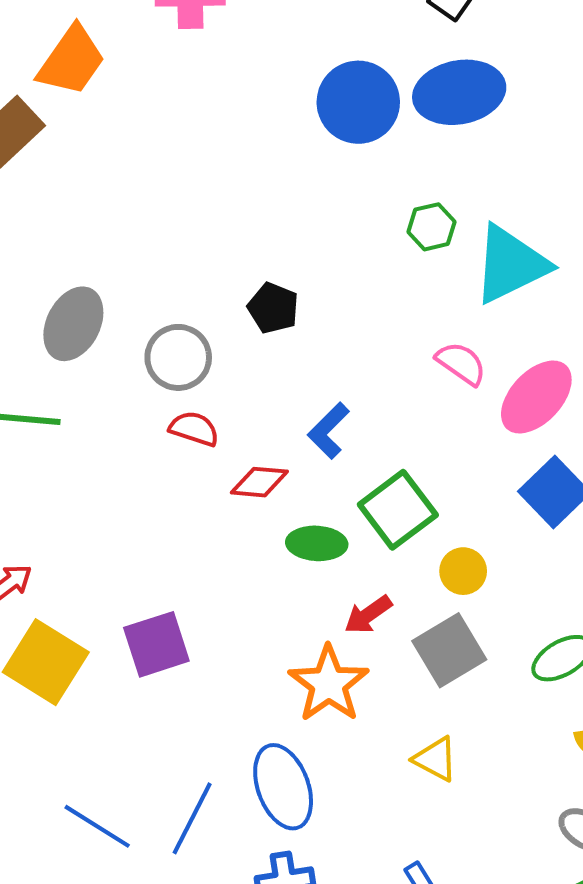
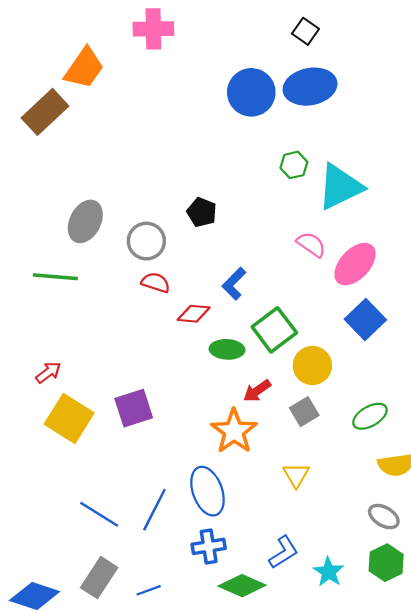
yellow circle: (463, 571) -> (312, 366), size x1.4
gray square: (449, 650) -> (304, 412), size x0.7
yellow triangle: (435, 759) -> (296, 475), turned 32

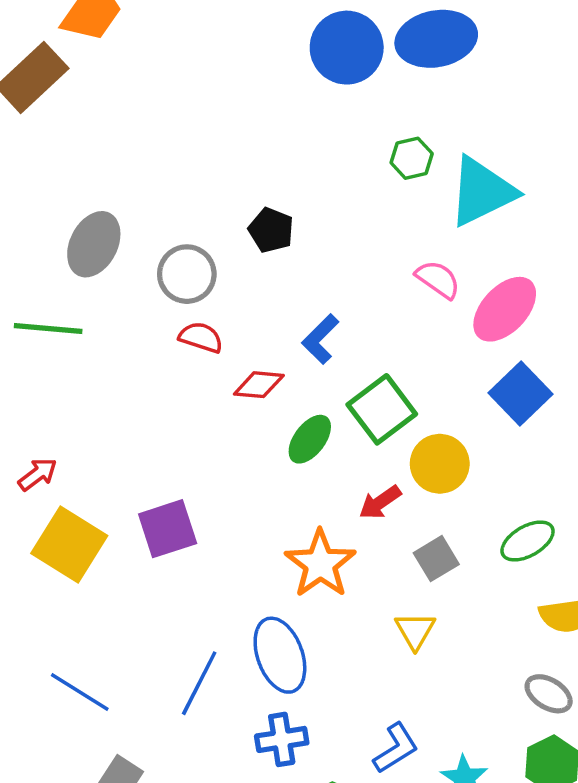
green ellipse: (227, 349) -> (310, 439), turned -56
red arrow: (257, 391) -> (380, 502), moved
gray square: (304, 412) -> (436, 559), moved
blue line: (99, 514) -> (80, 692), moved

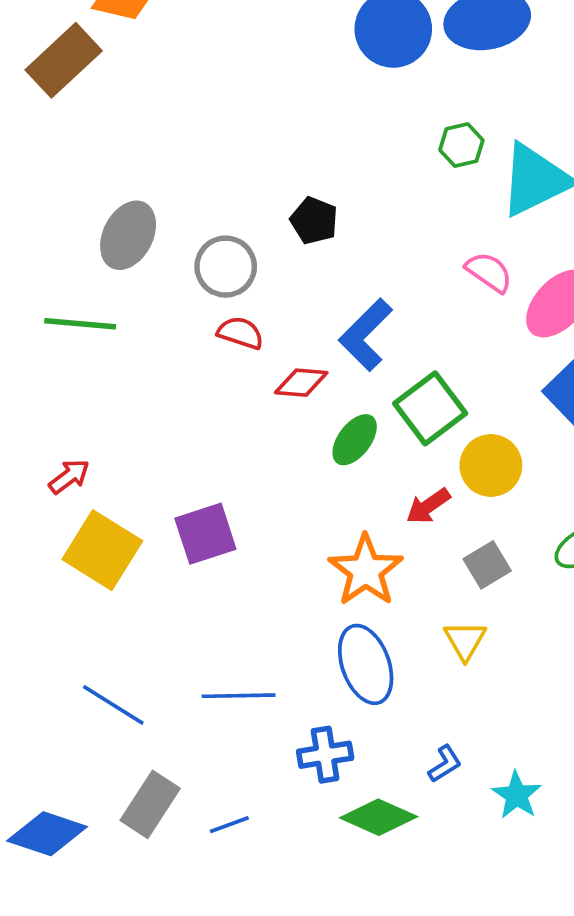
blue L-shape: (320, 339) -> (366, 335), size x1.4
blue ellipse: (280, 655) -> (366, 664), moved
blue line: (199, 683) -> (239, 696), turned 62
blue L-shape: (396, 748) -> (445, 764), size x0.7

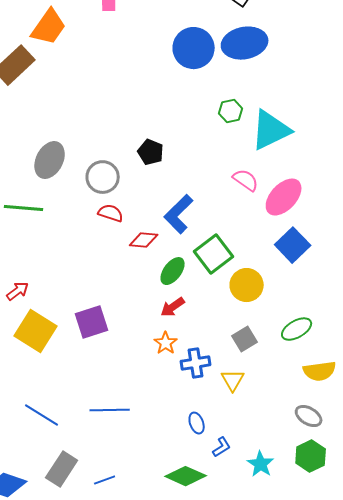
red arrow: (428, 506) -> (173, 307), moved
orange star: (366, 570) -> (166, 343), moved, size x0.6
blue ellipse: (366, 664) -> (197, 423), moved, size x0.5
blue cross: (325, 755) -> (196, 363), moved

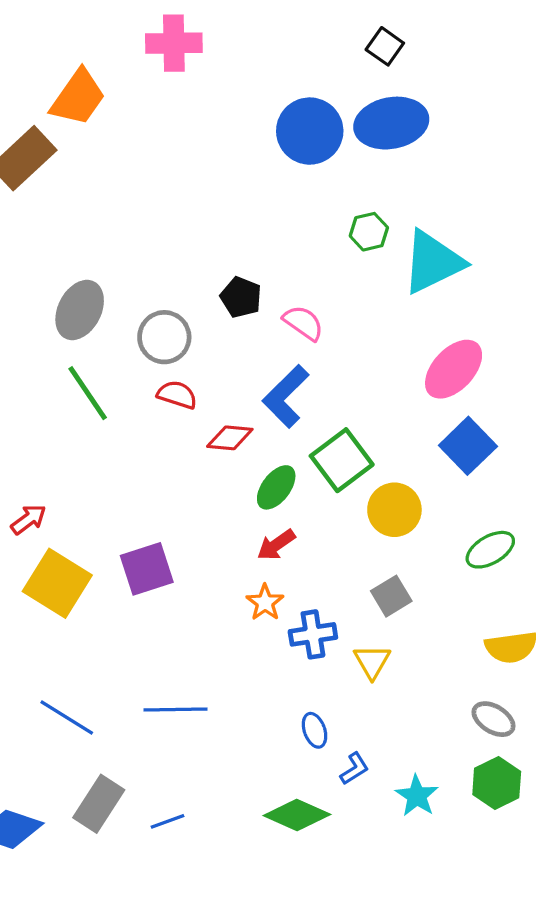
pink semicircle: (246, 180) -> (303, 323), moved
green line: (24, 208) -> (88, 393), moved, turned 51
green ellipse: (297, 329) -> (490, 550), moved

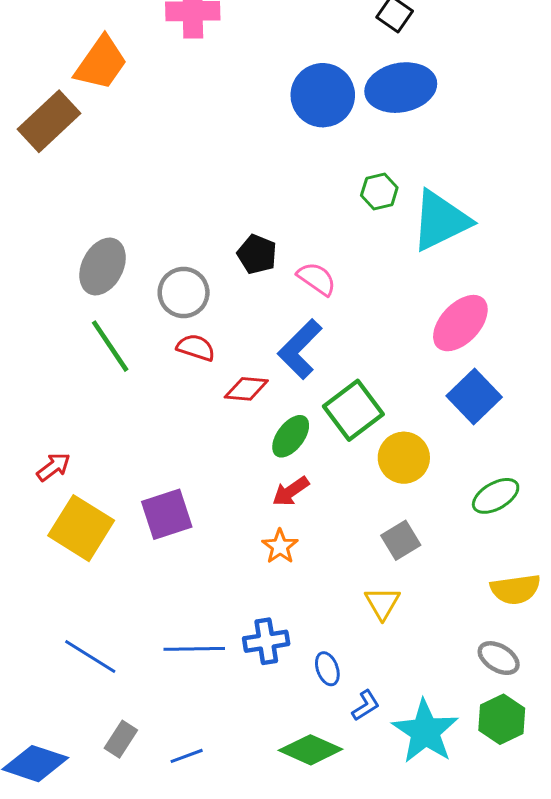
blue cross: (313, 634) -> (266, 641), moved
cyan star: (417, 796) -> (425, 731), size x1.6
gray rectangle: (99, 804) -> (121, 739), size x0.7

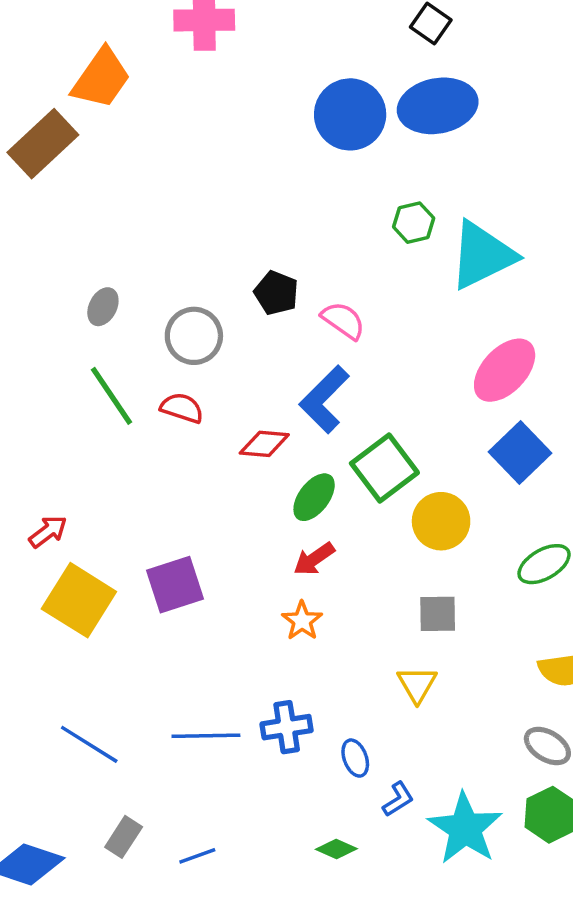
gray ellipse: (103, 266) -> (103, 307), size x0.6
red semicircle: (196, 348) -> (182, 408), moved
gray square: (401, 540) -> (438, 614), turned 30
green diamond: (311, 750) -> (336, 849), size x0.6

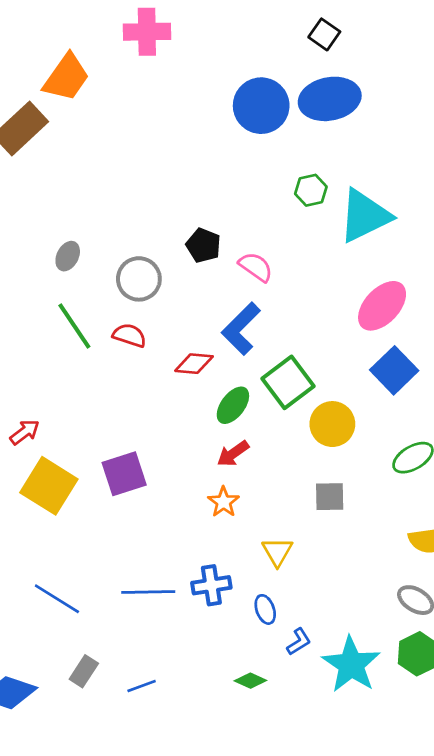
yellow triangle: (417, 684) -> (277, 552), moved

